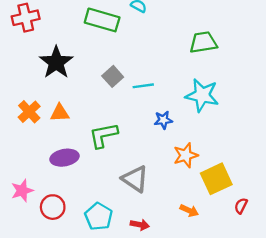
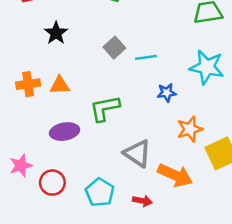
black star: (56, 62) -> (56, 33), size x0.7
orange cross: (29, 112) -> (28, 84), turned 35
orange arrow: (189, 211) -> (175, 175), moved, size x1.8

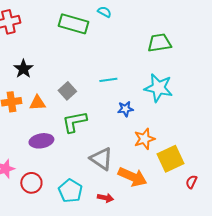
black star: (56, 33) -> (23, 69), moved
gray square: (114, 48) -> (67, 91), moved

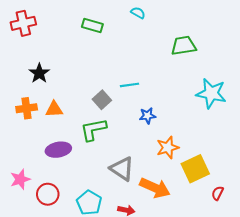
cyan semicircle: (104, 12) -> (138, 13), moved
green rectangle: (73, 24) -> (92, 25), size x0.7
cyan star: (158, 88) -> (211, 93), moved
gray square: (67, 91) -> (102, 100), moved

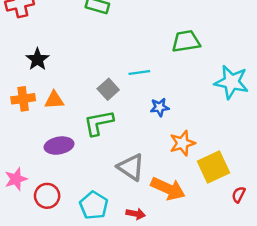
green trapezoid: (184, 46) -> (186, 41), moved

